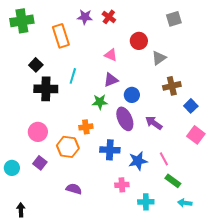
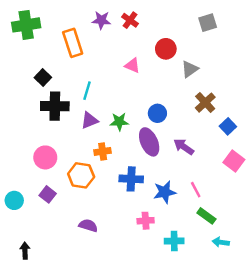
purple triangle: (111, 80) -> (89, 120), moved
brown cross: (172, 86) -> (205, 103), turned -30

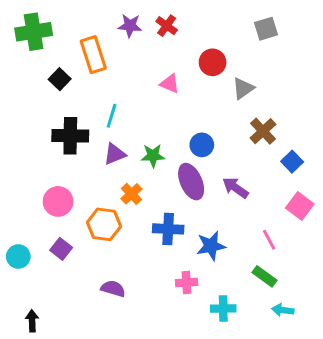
black square: (43, 77) -> (60, 79), moved
orange cross: (103, 151) -> (131, 194), turned -35
pink line: (196, 190) -> (269, 240), moved

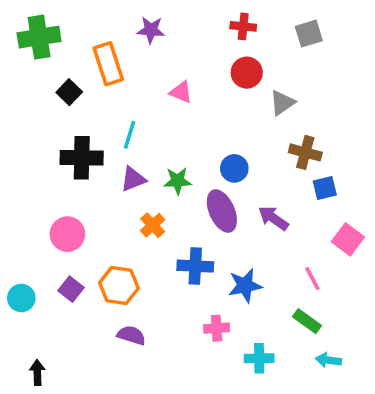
red cross: (167, 26) -> (243, 26), moved, turned -30
pink triangle: (170, 84) -> (181, 92), moved
brown cross: (263, 131) -> (305, 152), turned -32
blue square: (292, 162) -> (325, 188), moved, turned 30
orange hexagon: (104, 224) -> (119, 286), moved

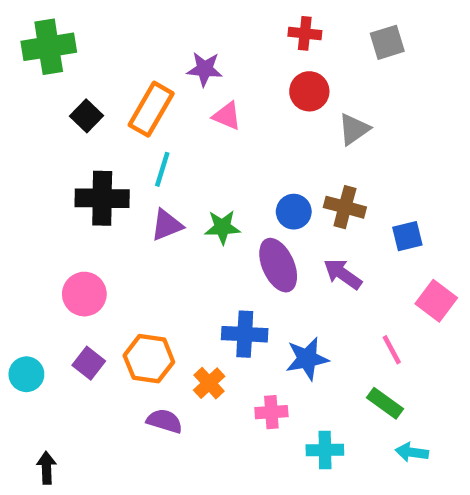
purple star: (151, 30) -> (205, 69), moved
orange rectangle: (108, 64) -> (151, 109), moved, turned 48
brown cross: (305, 152) -> (345, 207), moved
orange cross: (153, 225) -> (209, 383), moved

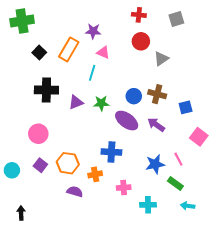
cyan line: (162, 169) -> (92, 73), moved
purple ellipse: (278, 265) -> (127, 121), turned -30
blue star: (307, 359) -> (155, 164), moved
orange cross: (209, 383) -> (95, 174), turned 32

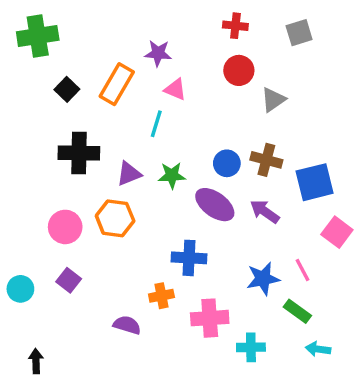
blue square: (186, 107) -> (315, 182), size x1.6
orange hexagon: (68, 163) -> (115, 218), moved
pink cross: (124, 188) -> (210, 318), size x1.5

